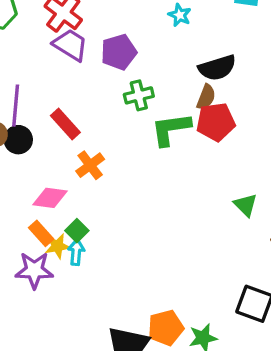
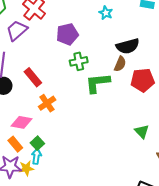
purple trapezoid: (70, 45) -> (17, 30), moved, turned -75
red pentagon: (216, 122) -> (143, 80), moved
yellow star: (57, 246) -> (26, 168), moved

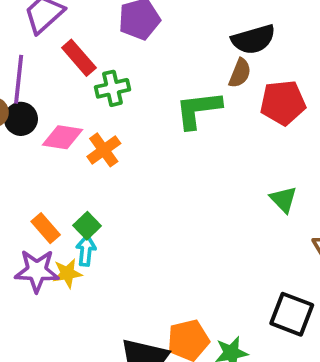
green cross: (79, 61) -> (112, 88), moved
red rectangle: (33, 77) -> (79, 58), moved
pink diamond: (22, 122) -> (63, 137), moved

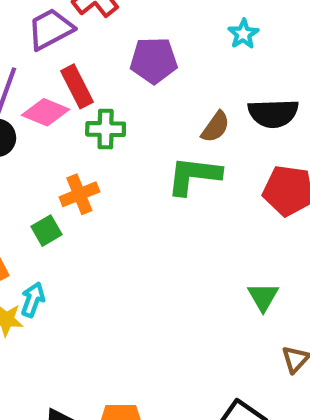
brown semicircle: (240, 73) -> (216, 127), moved
pink diamond: (63, 137) -> (46, 112), moved
green square: (87, 226) -> (47, 231), moved

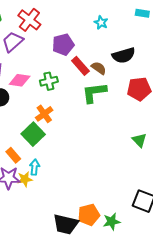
red rectangle: (77, 86) -> (80, 66), moved
brown semicircle: (216, 127) -> (99, 68), turned -77
green square: (47, 231) -> (33, 134), size x1.6

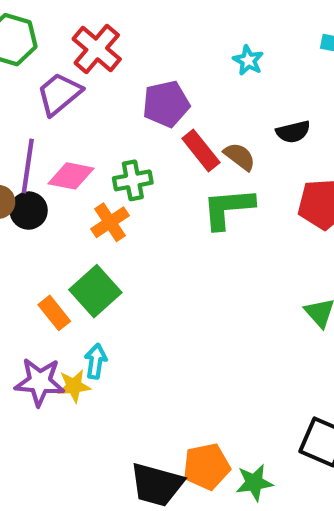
black semicircle: (124, 55) -> (293, 132), size x0.7
orange cross: (44, 114) -> (110, 222), moved
orange rectangle: (13, 155) -> (54, 313), moved

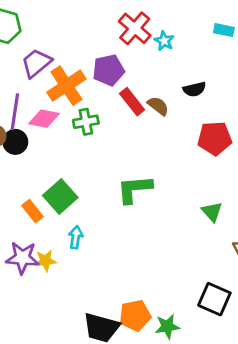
red cross: (97, 49) -> (135, 28), moved
green L-shape: (228, 208) -> (134, 189), moved
orange cross: (110, 222) -> (66, 86), moved, size x1.5
cyan arrow: (96, 361) -> (76, 237), moved

